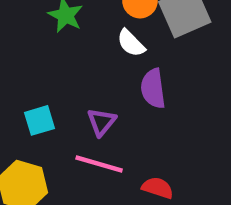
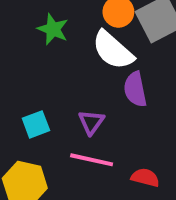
white semicircle: (131, 43) -> (113, 50), size x1.6

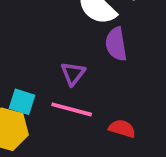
cyan square: (36, 124) -> (22, 102), moved, turned 36

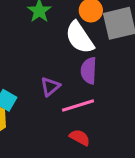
pink line: (72, 109) -> (78, 105), moved, turned -44

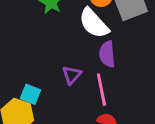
pink line: (78, 105) -> (101, 90), turned -76

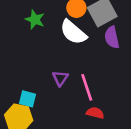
purple semicircle: (107, 54) -> (112, 37), moved

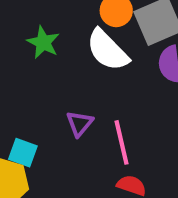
green star: (35, 19) -> (43, 42), moved

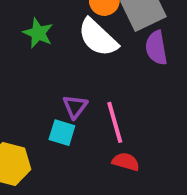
cyan square: (23, 153) -> (62, 133), moved

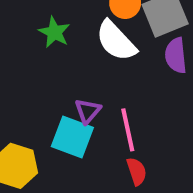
cyan square: (62, 133) -> (72, 137), size x1.5
red semicircle: (126, 162) -> (137, 171), turned 52

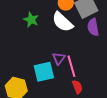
purple triangle: (88, 111) -> (59, 58), moved
cyan square: (72, 137) -> (44, 72), turned -30

